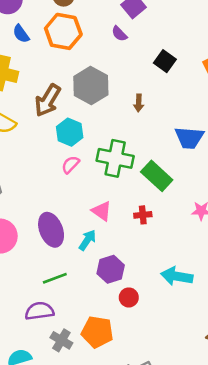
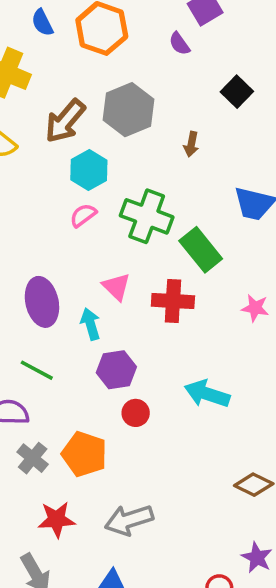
red cross: (143, 215) -> (173, 301), size x1.6
cyan arrow: (87, 240) -> (90, 324), turned -60
green line: (55, 278) -> (37, 370), turned 40

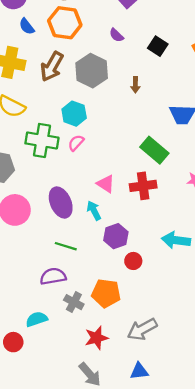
purple semicircle: (179, 44) -> (116, 35), moved
brown arrow: (65, 121) -> (52, 67), moved
green cross: (147, 216) -> (42, 141), moved

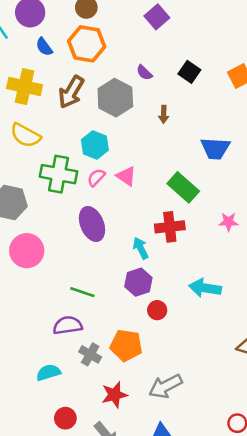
purple semicircle: (116, 35) -> (144, 73), moved
pink triangle: (106, 184) -> (126, 176), moved
purple ellipse: (61, 202) -> (92, 224), moved
cyan arrow: (94, 210) -> (141, 248), moved
red circle: (13, 342) -> (65, 418), moved

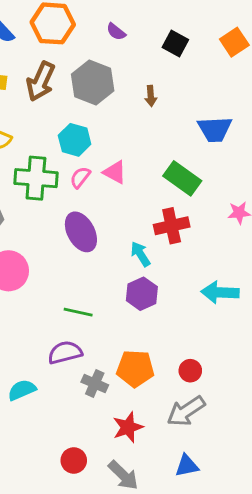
purple semicircle: (144, 73) -> (116, 32), moved
red circle: (157, 310) -> (190, 371), moved
cyan semicircle: (48, 373) -> (22, 390), moved

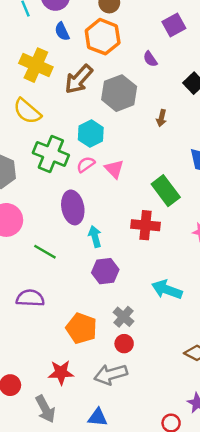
cyan arrow: (140, 254) -> (95, 237), moved
green line: (78, 312) -> (45, 252), moved
gray cross: (95, 383) -> (124, 317), moved

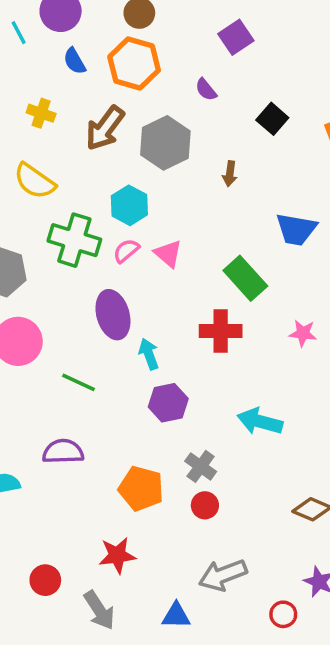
yellow cross: (36, 65) -> (41, 113), size x0.6
gray arrow: (111, 374) -> (223, 575), moved

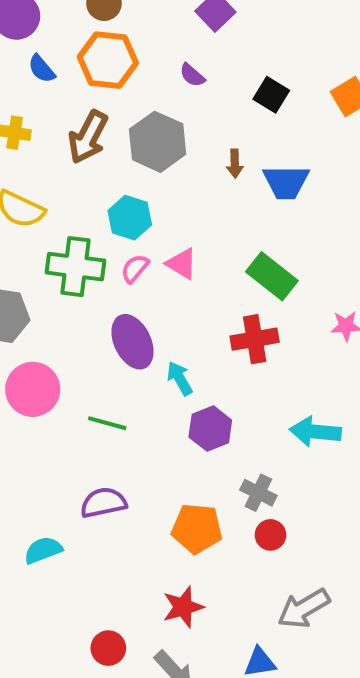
blue trapezoid: (296, 229) -> (286, 182), moved

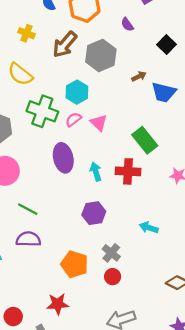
brown arrow: (235, 164) -> (139, 76), turned -128
cyan arrow: (180, 378) -> (96, 172), moved
green line: (107, 423) -> (28, 209), moved
cyan arrow: (315, 432) -> (149, 228), size x0.7

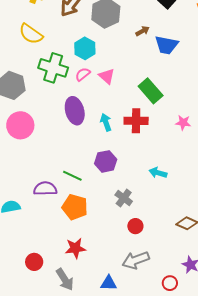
green line: (28, 209) -> (72, 176), moved
orange pentagon: (74, 264) -> (75, 207), moved
red circle: (113, 277) -> (135, 226), moved

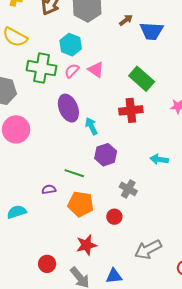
cyan arrow: (106, 122) -> (91, 126), moved
purple semicircle: (45, 189) -> (49, 189), size x0.6
red circle: (135, 226) -> (114, 217), moved
blue triangle: (109, 283) -> (114, 276), moved

